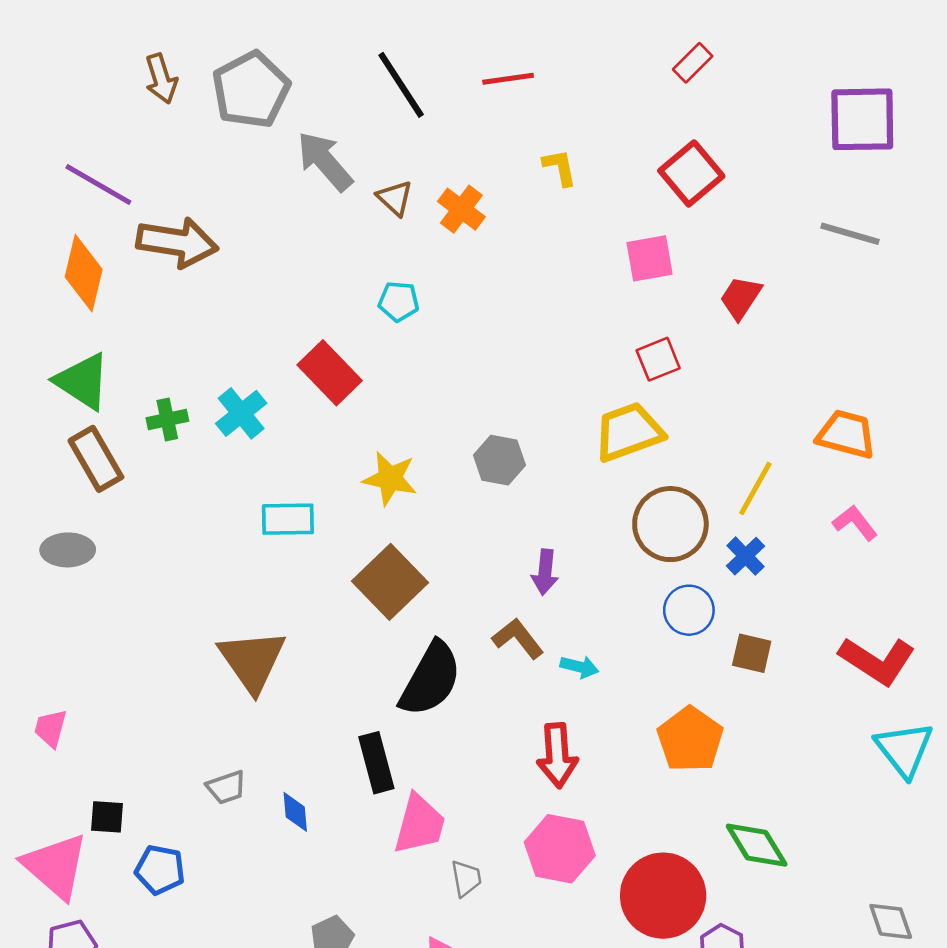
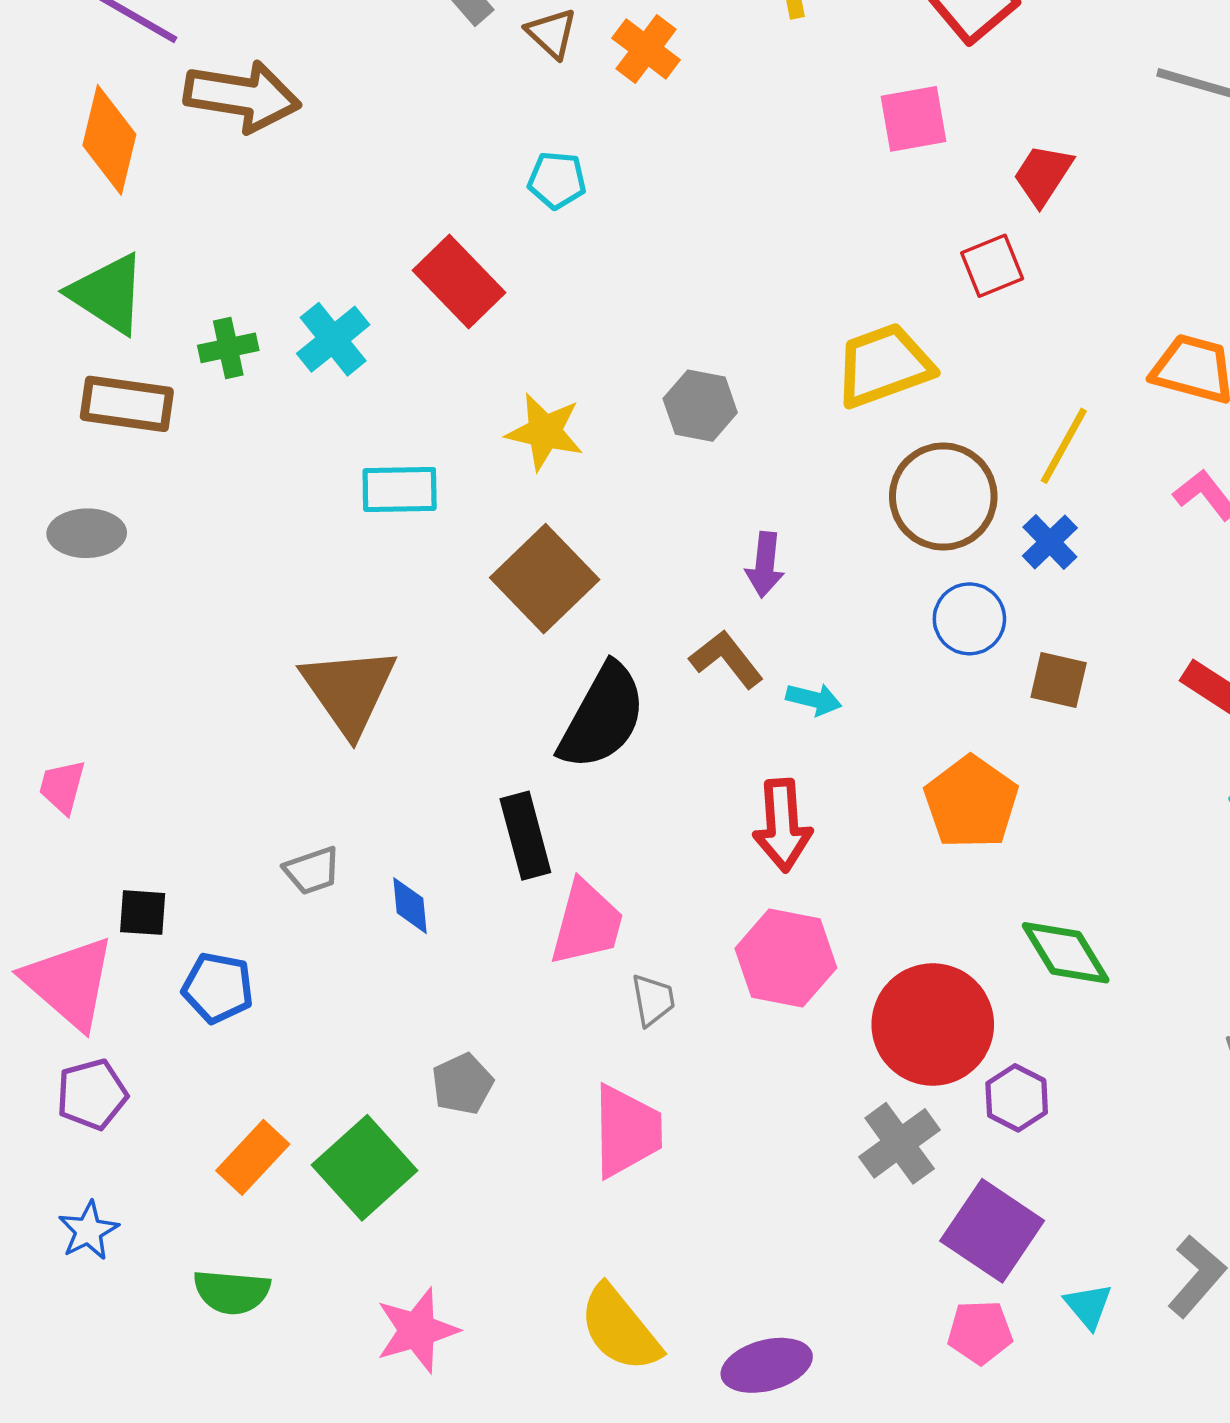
red square: (658, 359) -> (992, 266), moved
brown rectangle: (96, 459) -> (127, 404), turned -52

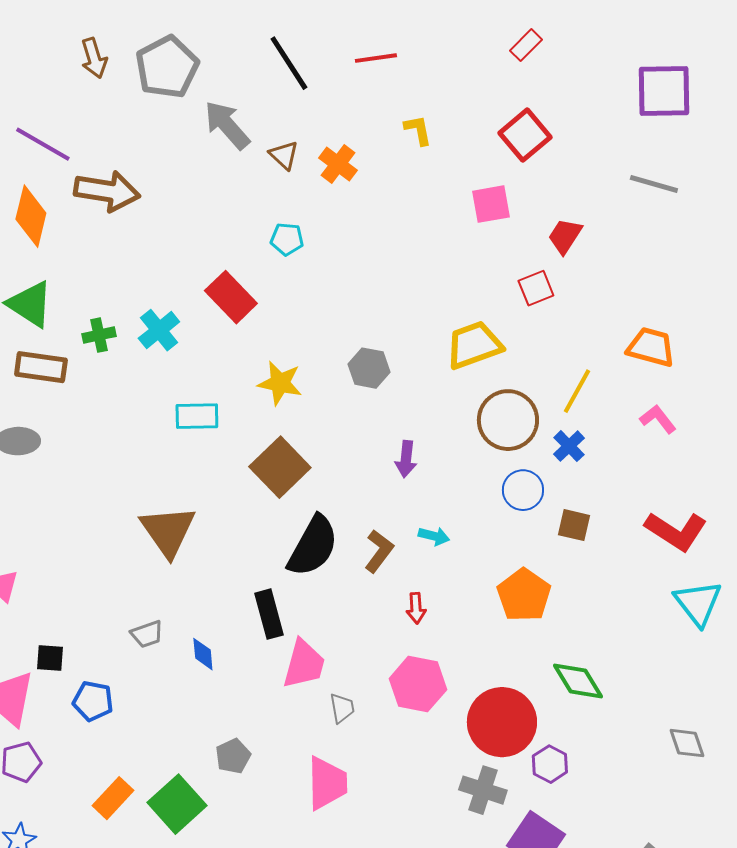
brown L-shape: (726, 659) -> (379, 551), moved, turned 75
red arrow: (782, 825) -> (416, 608), size x0.6
gray cross: (900, 1143) -> (483, 790), turned -36

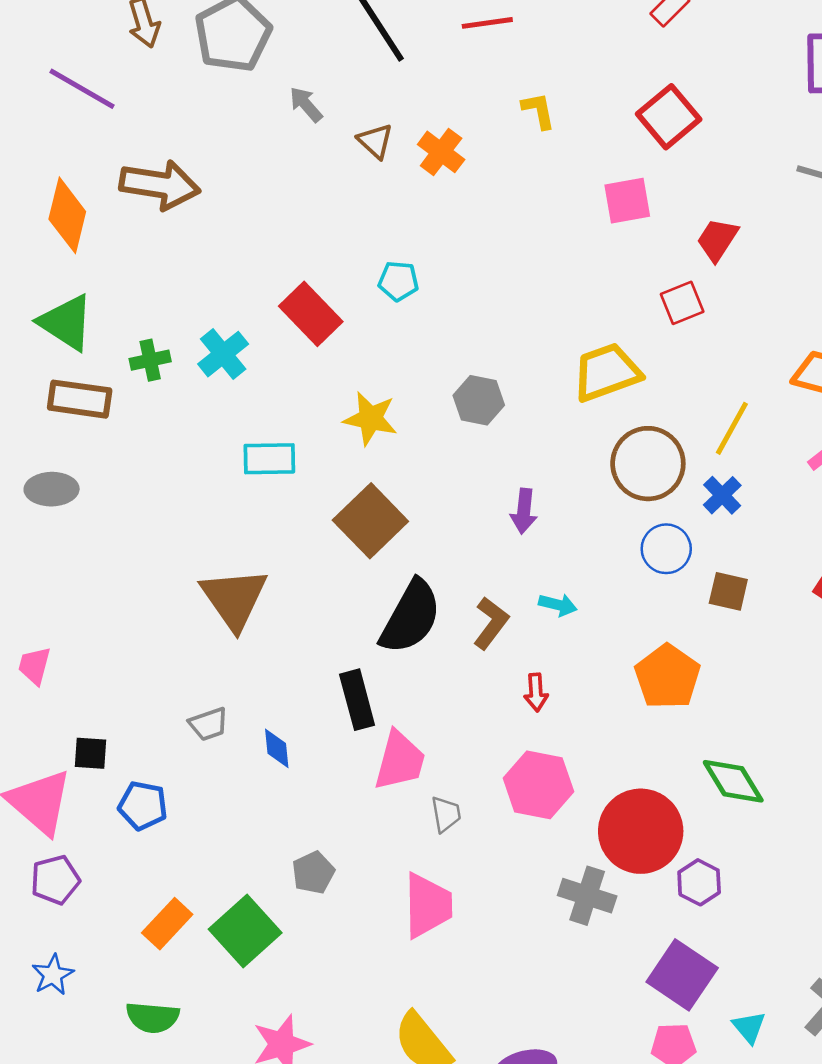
gray arrow: (227, 125) -> (306, 105), size x0.6
purple line: (43, 144) -> (82, 89), moved
cyan pentagon: (287, 239) -> (398, 281), moved
gray cross: (483, 790) -> (587, 896), moved

